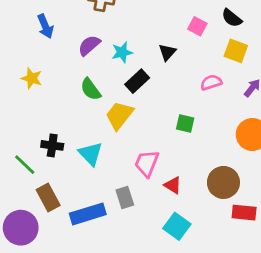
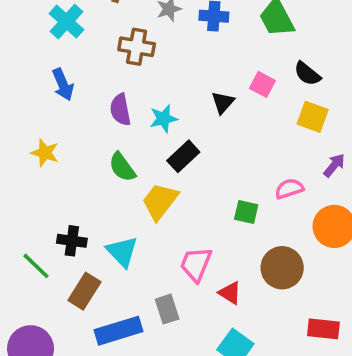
purple semicircle: (89, 45) -> (120, 110), turned -60
black triangle: (167, 52) -> (223, 102), moved
pink semicircle: (211, 82) -> (289, 189), moved
brown circle: (223, 182) -> (282, 268), moved
brown rectangle: (48, 198) -> (84, 291), moved, turned 60

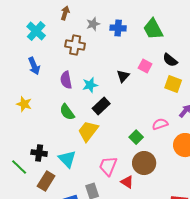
green square: (246, 212) -> (136, 137), turned 32
brown circle: (282, 268) -> (144, 163), moved

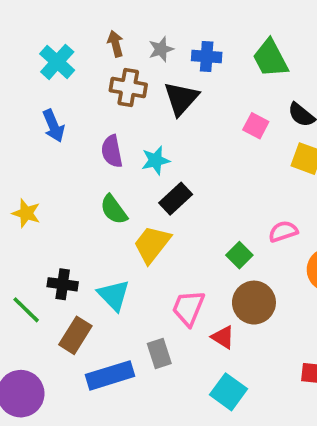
brown arrow: (65, 13) -> (115, 44), moved, turned -32
black triangle: (123, 76) -> (181, 98), moved, size x1.5
yellow star: (24, 104) -> (26, 213), moved

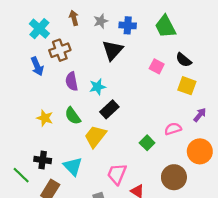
brown cross: (128, 87) -> (60, 50), moved, turned -30
yellow star: (26, 213) -> (45, 118), moved
brown circle: (254, 303) -> (174, 177), moved

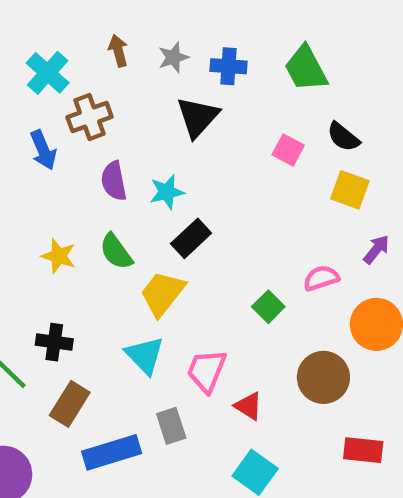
cyan triangle: (73, 166) -> (145, 355), moved

